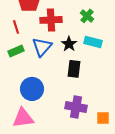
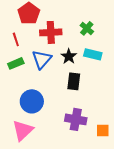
pink triangle: (23, 118) -> (23, 130), turned -35

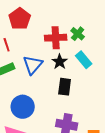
red cross: (51, 32) -> (56, 38), moved
cyan rectangle: (93, 54) -> (84, 60), turned 36

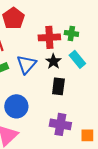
green cross: (78, 34) -> (71, 33), turned -32

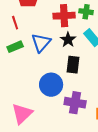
blue circle: (16, 106) -> (51, 85), moved

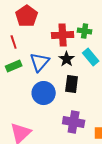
blue circle: (51, 85) -> (44, 93), moved

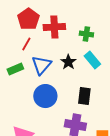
red cross: (63, 35) -> (54, 27), moved
red line: (14, 42) -> (26, 44), moved, turned 48
black rectangle: (72, 84) -> (84, 96), moved

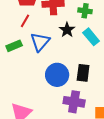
black star: (68, 62) -> (67, 30), moved
blue circle: (45, 96) -> (57, 75), moved

